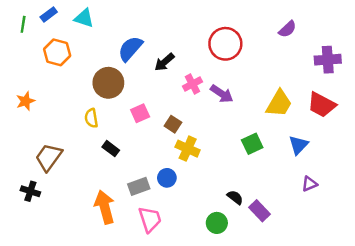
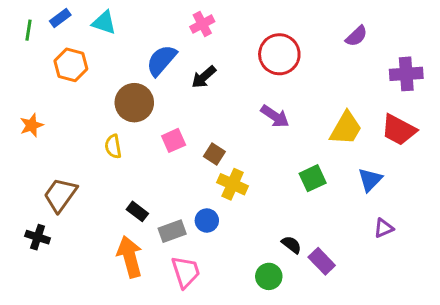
pink cross: (192, 84) -> (202, 24), moved
black rectangle: (111, 149) -> (137, 211), moved

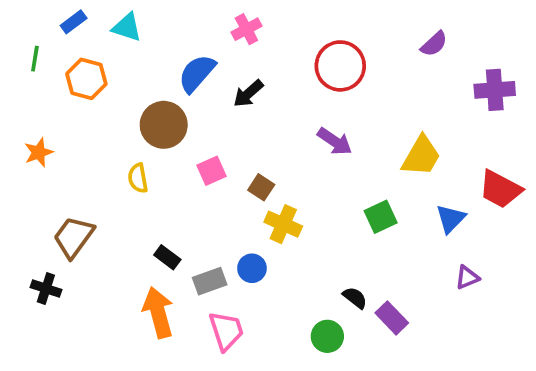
green line: (29, 30) -> (35, 59), moved
red trapezoid: (399, 130) -> (500, 189), moved

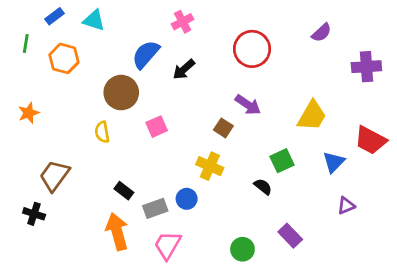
brown square: (261, 187) -> (223, 128), moved
black semicircle: (355, 298) -> (263, 187), moved
pink trapezoid: (226, 331) -> (168, 245), turned -132

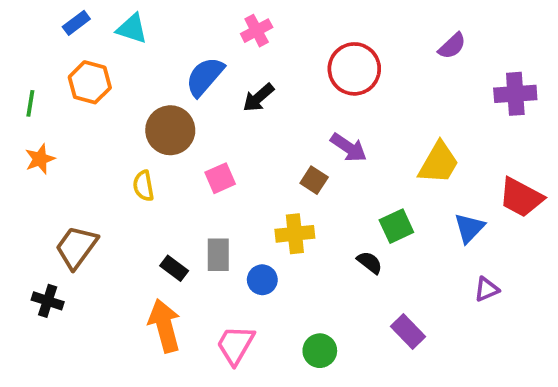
green line: (26, 43) -> (30, 103), moved
yellow cross: (210, 166) -> (295, 234), turned -30
gray rectangle: (155, 208) -> (218, 255), moved, turned -70
green circle: (242, 249) -> (320, 351), moved

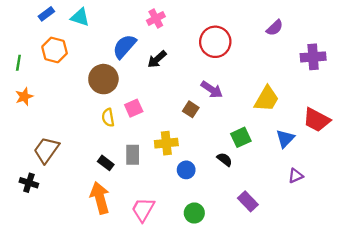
yellow semicircle: (143, 186) -> (108, 118), moved
yellow cross: (295, 234) -> (166, 143), moved
blue circle: (262, 280) -> (186, 170), moved

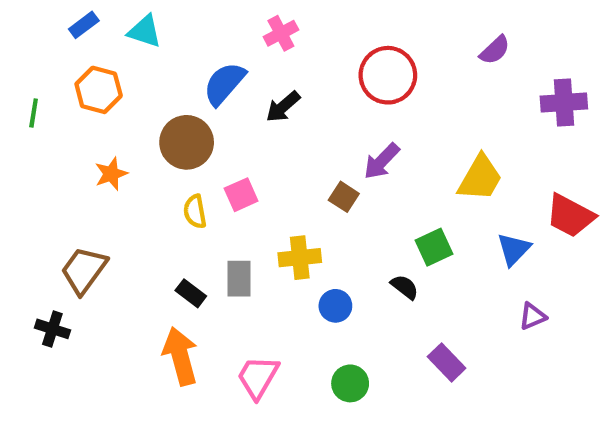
purple arrow: (212, 90) -> (382, 161), turned 100
orange star: (24, 97) -> (111, 174), moved

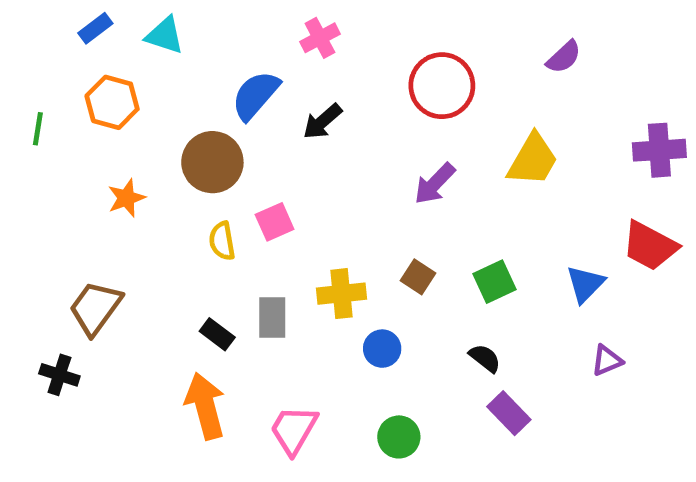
purple cross: (564, 102) -> (659, 150), moved
yellow trapezoid: (480, 178) -> (533, 160), moved
brown square: (344, 197) -> (418, 277), moved
black semicircle: (405, 287) -> (485, 358), moved

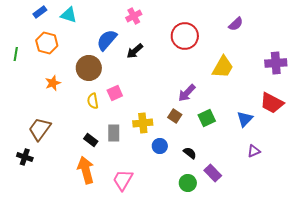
purple arrow: (435, 184) -> (187, 93), moved
black semicircle: (485, 358) -> (190, 153), moved
green circle: (399, 437) -> (188, 183), moved

